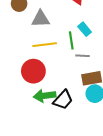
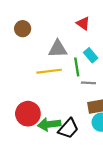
gray triangle: (41, 19) -> (58, 49), moved
red circle: (33, 71) -> (28, 114), moved

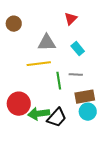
red triangle: (83, 23) -> (71, 19), turned 40
green line: (77, 67) -> (59, 81), moved

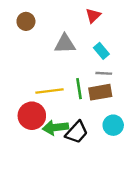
yellow line: (39, 64) -> (50, 91), moved
gray line: (76, 75) -> (104, 73), moved
brown rectangle: (85, 97) -> (100, 92), moved

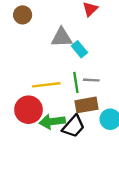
cyan rectangle: (101, 51) -> (79, 49), moved
gray line: (104, 73) -> (91, 80), moved
brown rectangle: (100, 92) -> (87, 105), moved

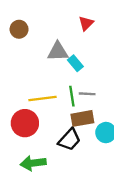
green arrow: (52, 122) -> (33, 163), moved

